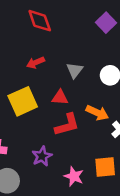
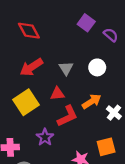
red arrow: (36, 63) -> (31, 67), size x1.5
orange arrow: (97, 113) -> (92, 101), turned -48
purple star: (42, 156) -> (45, 137), moved

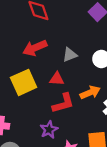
gray triangle: (66, 68) -> (70, 55), turned 32
purple star: (45, 137) -> (49, 130), moved

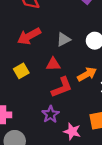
yellow square: (24, 82) -> (21, 71), size x0.6

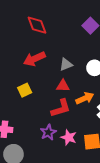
red triangle: (53, 64) -> (63, 86), moved
pink star: (72, 131) -> (69, 137), moved

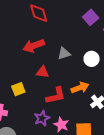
red triangle: (63, 86) -> (43, 72), moved
yellow square: (25, 90) -> (18, 89), moved

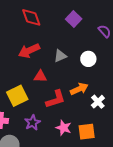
purple square: (91, 17) -> (74, 19), moved
yellow square: (18, 89) -> (17, 96), size x1.5
purple star: (42, 118) -> (32, 123), moved

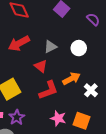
red triangle: (40, 76) -> (41, 66), moved, turned 40
purple star: (32, 123) -> (17, 117), moved
orange square: (87, 132) -> (82, 121), turned 30

